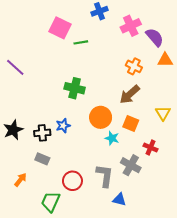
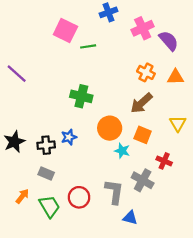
orange triangle: (165, 60) -> (175, 77), moved
green trapezoid: (51, 202) -> (50, 206), moved, turned 125

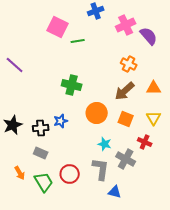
orange triangle: (175, 77) -> (154, 88), moved
yellow triangle: (178, 124) -> (154, 118), moved
cyan star: (122, 151) -> (105, 144), moved
orange arrow: (22, 196) -> (20, 173), turned 112

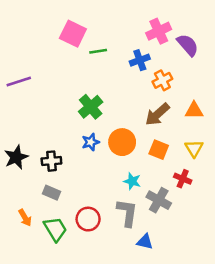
blue cross: (96, 11) -> (140, 60), moved
orange cross: (129, 64) -> (162, 80), turned 35
purple line: (15, 65) -> (19, 82), turned -60
green cross: (72, 85) -> (91, 107), turned 36
blue star: (61, 121) -> (91, 142), moved

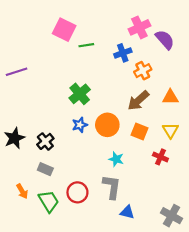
black cross: (51, 161) -> (45, 141), turned -35
gray cross: (159, 200) -> (172, 216), moved

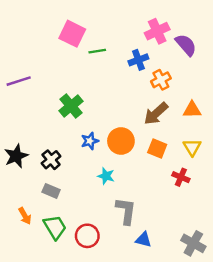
green cross: (80, 94) -> (71, 106), moved
cyan star: (116, 159) -> (106, 176), moved
red circle: (77, 192) -> (87, 236), moved

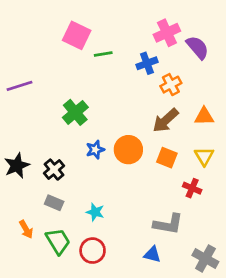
cyan star: (106, 176) -> (95, 212), moved
gray L-shape: (126, 211) -> (168, 224), moved, turned 92

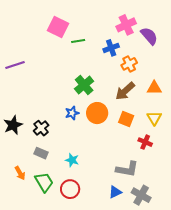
green cross: (75, 112) -> (84, 85), moved
blue triangle: (152, 255) -> (115, 192), turned -40
gray cross: (205, 259) -> (141, 195), moved

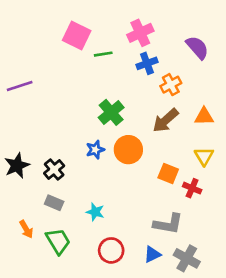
pink cross: (126, 25) -> (140, 33), moved
orange square: (126, 119) -> (168, 173), moved
red circle: (70, 189) -> (111, 250), moved

